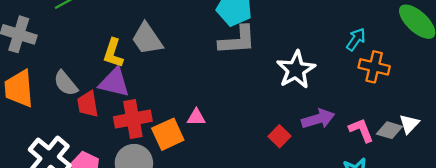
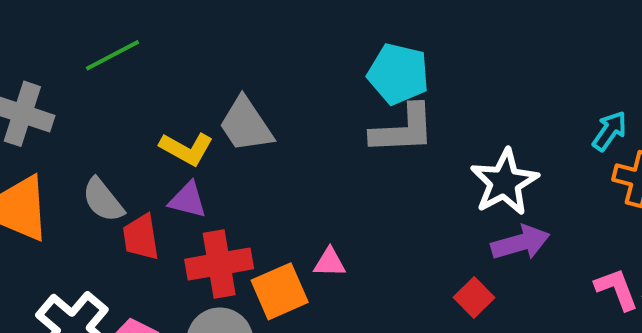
yellow L-shape: (113, 53) -> (187, 149), turned -80
purple triangle: (114, 83) -> (188, 200), size x0.7
purple arrow: (318, 119) -> (520, 243), moved

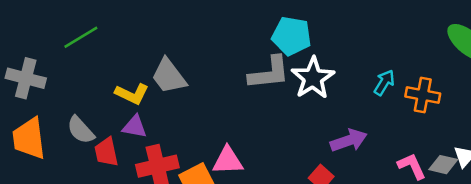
cyan pentagon: (398, 74) -> (292, 36), moved
cyan arrow: (610, 131) -> (384, 83), moved
white star: (504, 182) -> (313, 78), moved
pink triangle: (330, 262) -> (228, 161), size x1.5

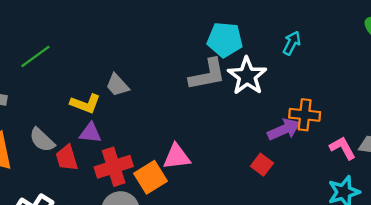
gray trapezoid: (169, 76) -> (117, 85), size x0.7
cyan arrow: (384, 83) -> (292, 43), moved
orange cross: (423, 95) -> (305, 115), moved

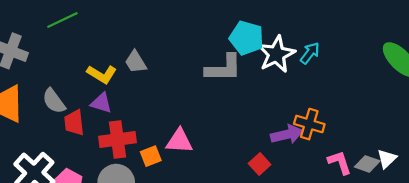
white star: (247, 76) -> (276, 54), moved
orange square: (150, 177) -> (151, 156), size x0.7

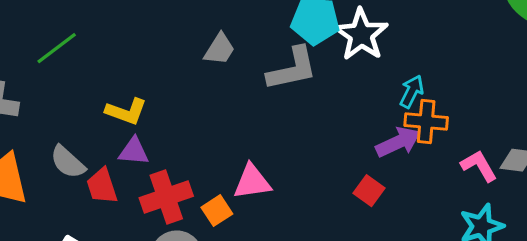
cyan arrow: (310, 53) -> (412, 91), moved
gray trapezoid: (136, 62) -> (220, 49), moved, turned -105

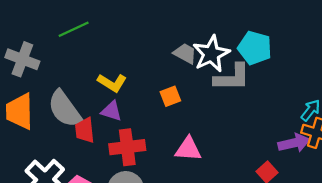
white star: (361, 35) -> (211, 54), moved
gray trapezoid: (220, 49) -> (185, 53), turned -105
gray semicircle: (68, 162) -> (65, 109), size x1.5
orange square: (217, 211) -> (170, 96), moved

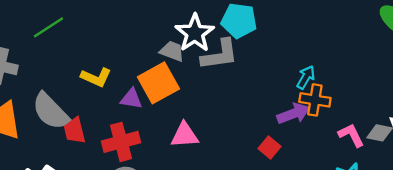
gray trapezoid: (185, 53) -> (172, 51), moved
orange square: (170, 96) -> (158, 83), size x1.8
purple triangle: (111, 111) -> (131, 99), moved

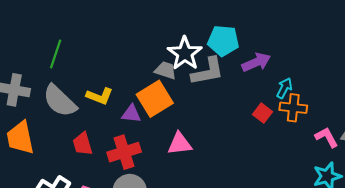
green line: (48, 27) -> (56, 54), turned -36
gray semicircle: (51, 111) -> (60, 101), moved
purple arrow: (293, 114) -> (256, 62), moved
red square: (270, 148) -> (262, 113), moved

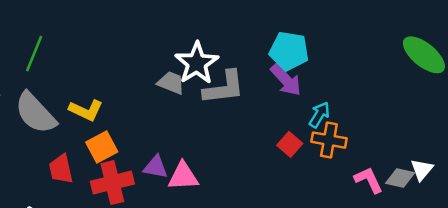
cyan pentagon: (223, 41) -> (289, 51), moved
purple arrow: (256, 62) -> (286, 80), turned 68
orange square: (155, 99) -> (102, 147), moved, size x0.7
purple triangle: (131, 114) -> (156, 167), moved

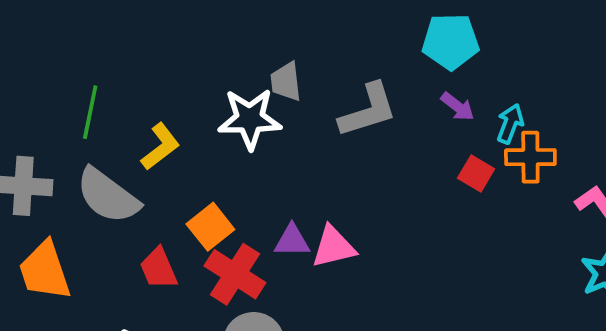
white star: (197, 63) -> (250, 119), moved, turned -30
purple arrow: (286, 80) -> (458, 107), moved, size x0.7
gray trapezoid: (171, 83) -> (286, 82), moved, turned -108
yellow L-shape: (86, 110) -> (160, 147), moved, turned -52
red cross: (112, 183) -> (235, 274), turned -33

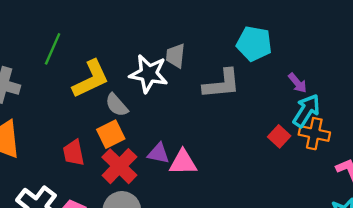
cyan pentagon: (451, 41) -> (254, 44), moved
purple arrow: (458, 107) -> (297, 83), moved
cyan arrow: (510, 124) -> (306, 111), size x1.4
yellow L-shape: (160, 147) -> (91, 79), size x1.4
gray semicircle: (108, 196) -> (117, 105), moved, size x0.6

